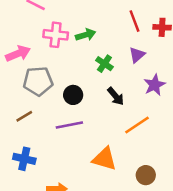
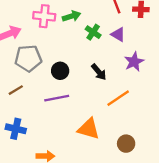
purple triangle: (137, 55) -> (118, 34), turned -49
green cross: (104, 64) -> (93, 32), moved

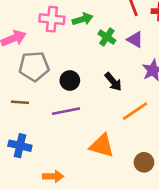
brown line: (16, 90) -> (20, 102), turned 35

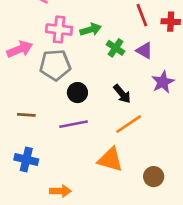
gray pentagon: (34, 66) -> (55, 65), moved
orange line: (135, 111) -> (129, 124), moved

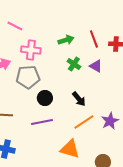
green arrow: (91, 30) -> (66, 40), moved
purple star: (163, 82) -> (110, 121), moved

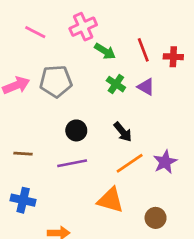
green arrow: (66, 40) -> (105, 51), turned 49
pink cross: (31, 50) -> (83, 27), moved, turned -30
gray pentagon: (28, 77) -> (56, 81), moved

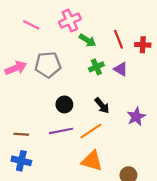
green cross: (116, 84) -> (96, 67), turned 32
brown line: (23, 154) -> (21, 134), moved
purple star: (165, 162) -> (136, 117), moved
orange line: (130, 163) -> (91, 131), moved

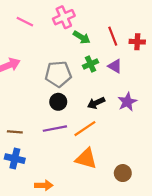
gray pentagon: (48, 65) -> (58, 74), moved
black arrow: (102, 106) -> (96, 103), turned 105
purple star: (136, 117) -> (127, 102), moved

